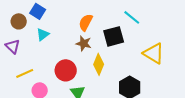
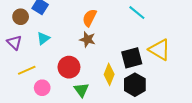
cyan triangle: (43, 34) -> (43, 38), moved
black square: (114, 36) -> (132, 58), moved
yellow diamond: (99, 64) -> (109, 74), moved

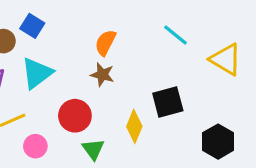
cyan triangle: (43, 38) -> (37, 73), size x1.6
yellow triangle: (160, 50) -> (226, 59), moved
black hexagon: (135, 85) -> (218, 142), moved

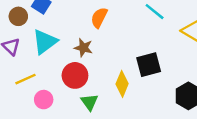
brown star: (102, 75) -> (83, 48), moved

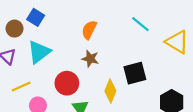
brown star: (83, 48) -> (90, 59), moved

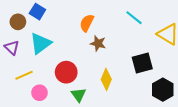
brown star: (90, 59) -> (98, 43), moved
black square: (135, 73) -> (142, 63), moved

